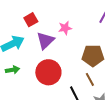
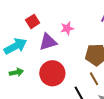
purple triangle: (45, 41) -> (48, 42), turned 30

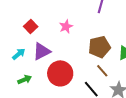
purple triangle: (48, 42) -> (42, 51), moved
cyan arrow: (15, 46) -> (19, 54), size x0.6

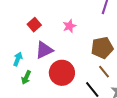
cyan arrow: (19, 54) -> (18, 59), moved, turned -32
green arrow: (25, 80) -> (26, 77), turned 136

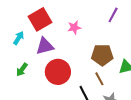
red square: (34, 25) -> (40, 19), size x1.6
cyan arrow: (18, 59) -> (19, 38), moved

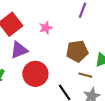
brown line: (99, 79) -> (85, 75), moved, turned -40

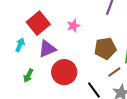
brown line: (85, 75) -> (114, 72), turned -48

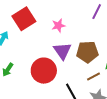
purple triangle: (47, 49) -> (62, 51), moved, turned -48

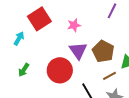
brown pentagon: (87, 52) -> (103, 51), turned 30

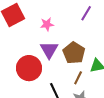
brown line: (110, 76) -> (78, 78), turned -40

